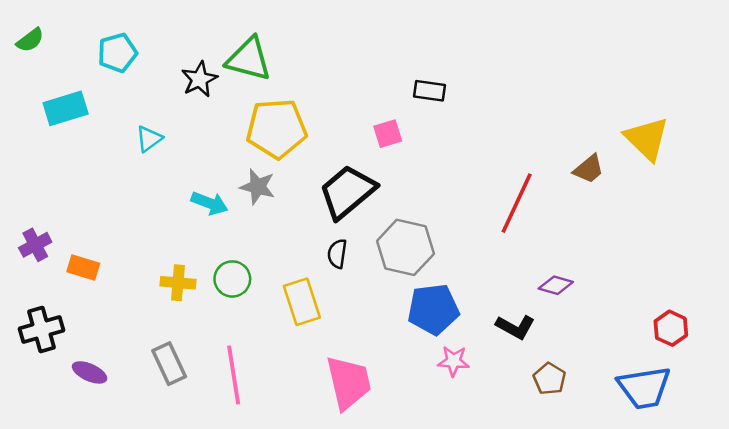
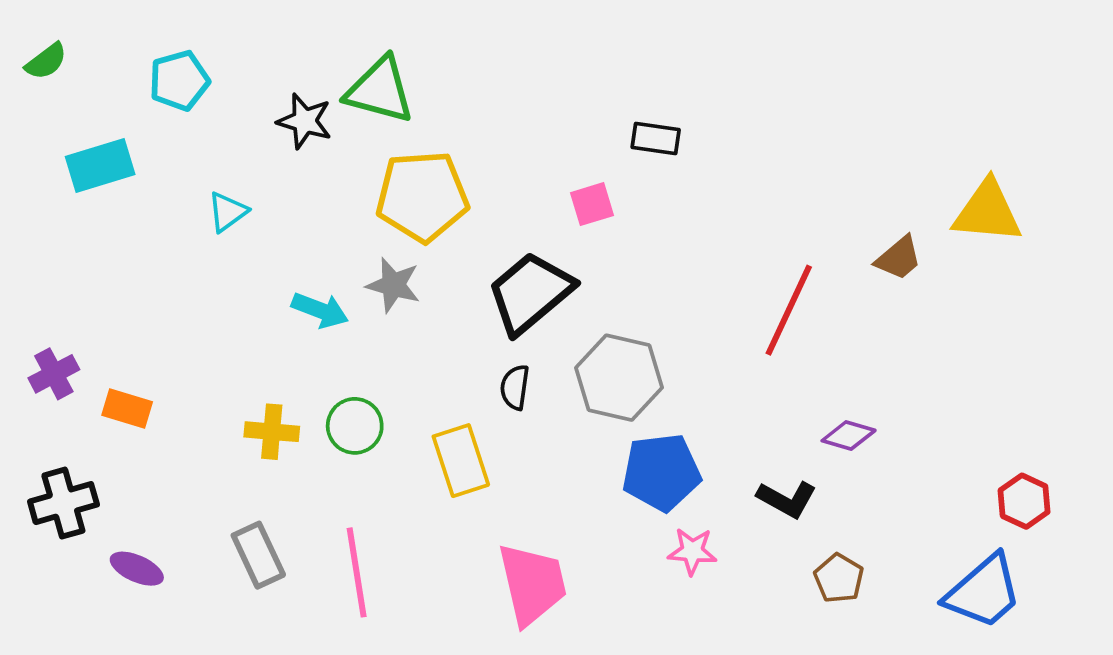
black star: (199, 79) -> (305, 121), turned -30
yellow triangle: (647, 139) -> (987, 212), turned -39
blue trapezoid: (644, 388) -> (984, 592), turned -32

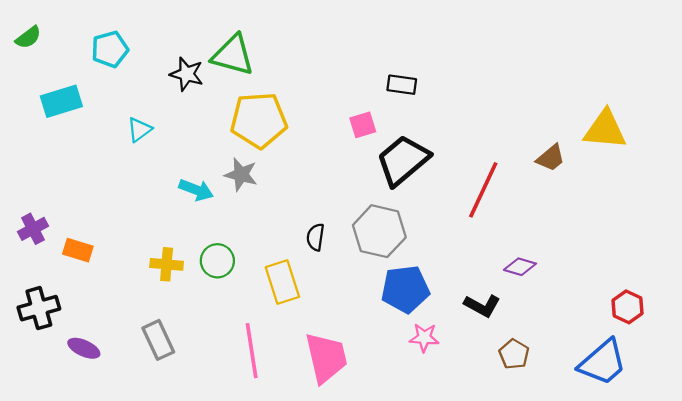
black trapezoid: (530, 293) -> (403, 160), moved
pink line: (357, 572) -> (252, 351), moved

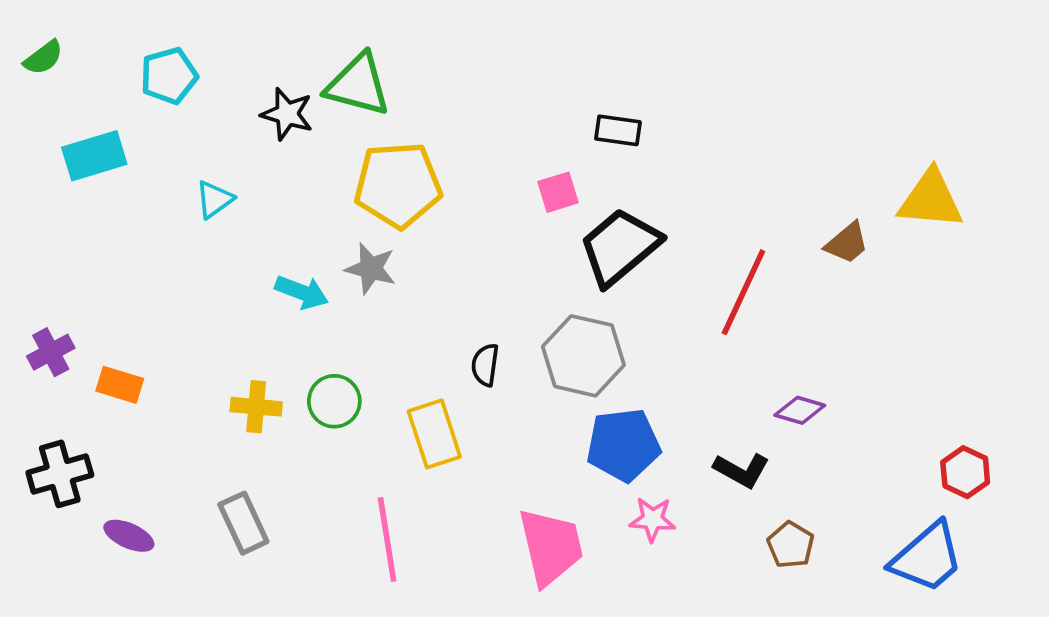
pink trapezoid: (326, 358) -> (551, 547), moved

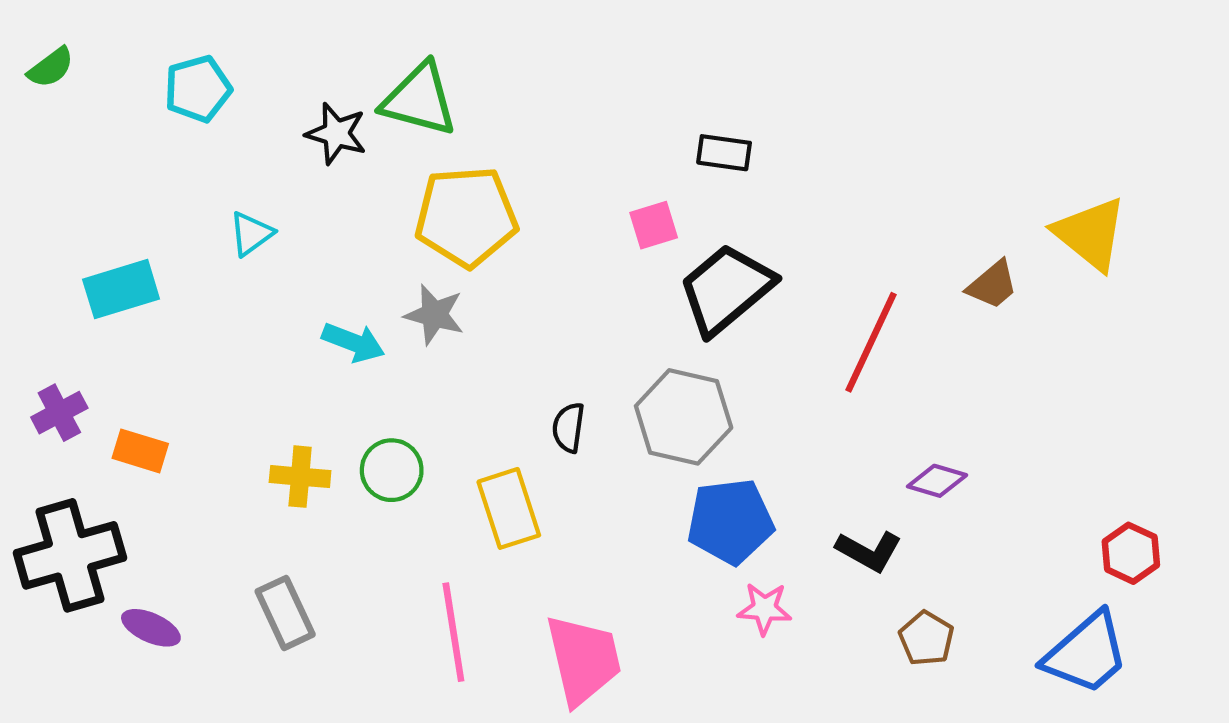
cyan rectangle: (94, 156) -> (121, 289), moved
yellow triangle: (931, 199) -> (1090, 234), turned 34
black cross: (60, 474) -> (70, 555), size x1.4
pink trapezoid: (551, 547) -> (583, 660), moved

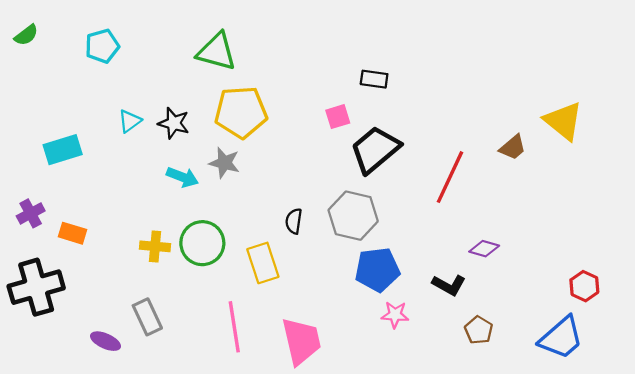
black star: (336, 134) -> (174, 123), moved
green circle: (392, 470) -> (202, 243), size x1.4
purple ellipse: (151, 628) -> (105, 341), moved

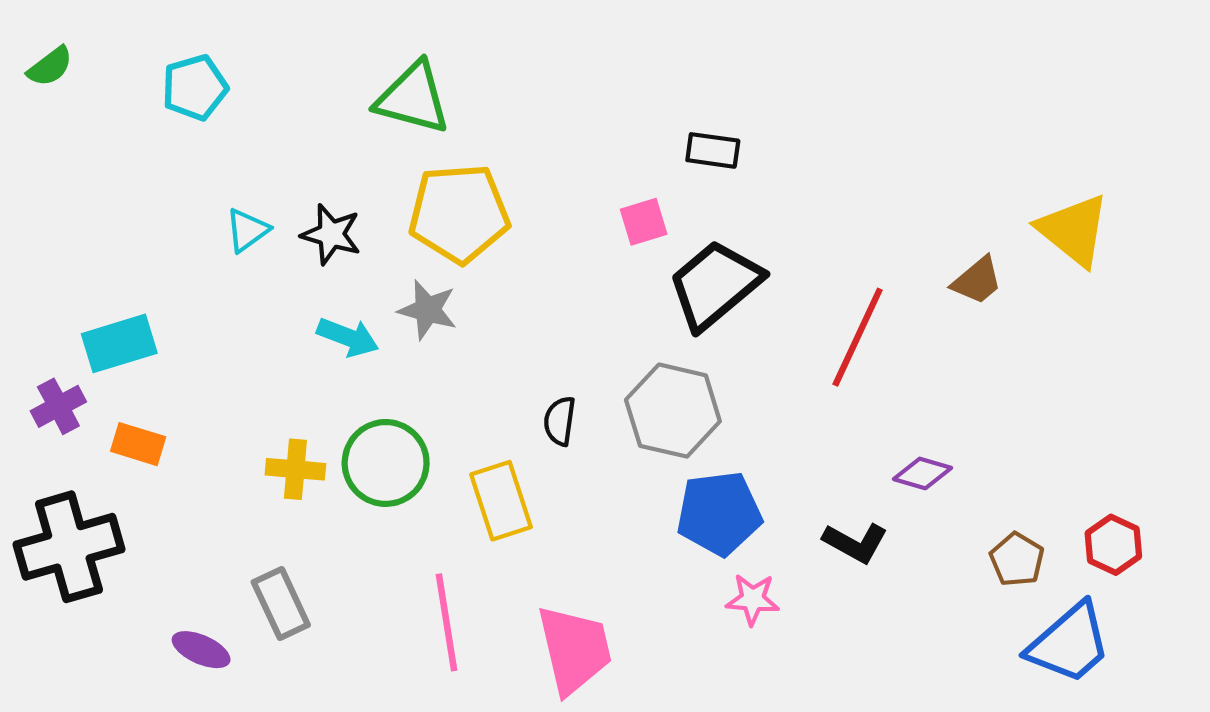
cyan rectangle: (63, 150) -> (119, 343), moved
brown pentagon: (479, 330) -> (1017, 559), moved

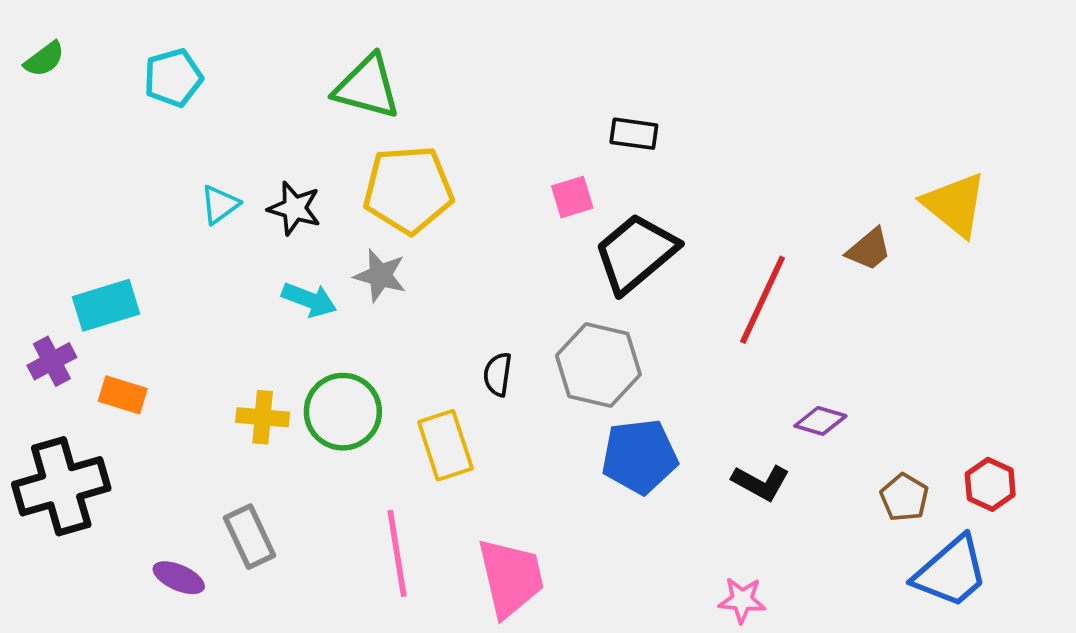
pink star: (753, 599) -> (742, 600), moved

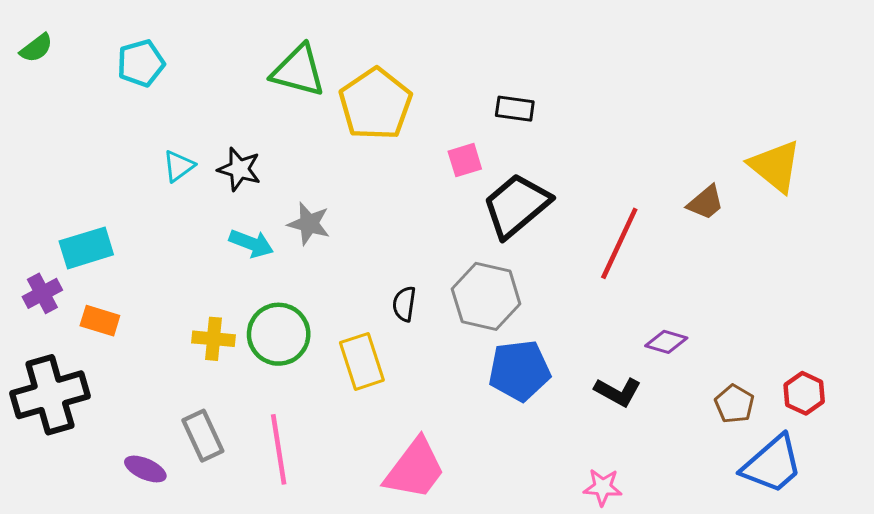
yellow pentagon: (408, 190) -> (376, 104), moved, turned -30
pink line: (397, 553) -> (279, 449), moved
pink trapezoid: (511, 578) -> (415, 469), turned 50

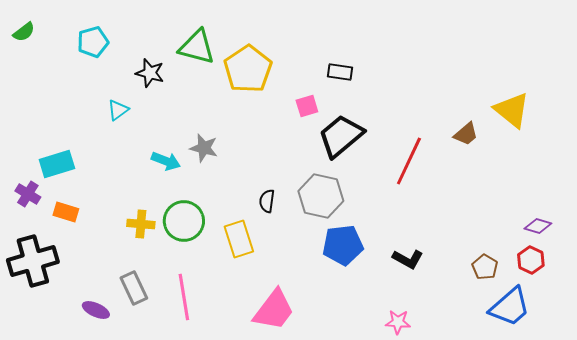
black star: (239, 169) -> (150, 73), moved
purple cross: (42, 293) -> (28, 194), turned -30
purple diamond: (666, 342) -> (538, 226), moved

